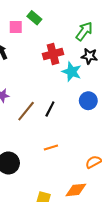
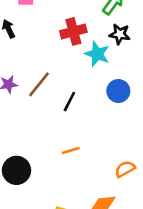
brown line: (26, 111) -> (39, 84), moved

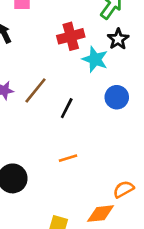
black star: (120, 34) -> (118, 39), turned 30
orange semicircle: (125, 169) -> (124, 189), moved

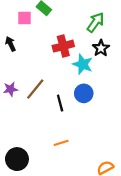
blue circle: (117, 97) -> (84, 93), moved
black line: (67, 108) -> (60, 103), turned -42

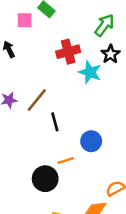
blue circle: (84, 93) -> (91, 141), moved
black line: (60, 103) -> (55, 122), moved
black circle: (17, 159) -> (45, 179), moved

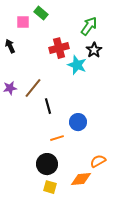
black circle: (45, 179) -> (47, 164), moved

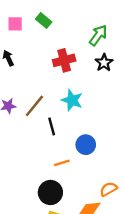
pink square: (23, 22) -> (15, 24), moved
cyan star: (77, 65) -> (72, 100), moved

